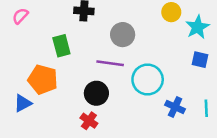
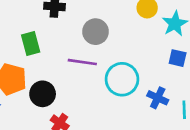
black circle: (96, 93) -> (43, 94), moved
blue cross: (175, 107) -> (158, 98), moved

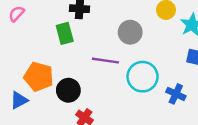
gray circle: (96, 32) -> (130, 32), moved
green rectangle: (31, 44) -> (65, 33), moved

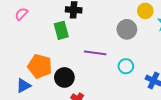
gray circle: (130, 32) -> (127, 29), moved
cyan circle: (143, 77) -> (126, 66), size x0.6

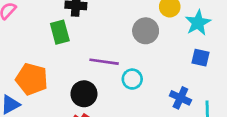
cyan circle: (126, 66) -> (132, 79), moved
black circle: (64, 77) -> (84, 94), moved

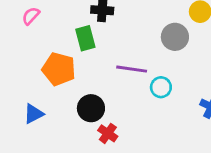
orange pentagon: (32, 79) -> (59, 69), moved
black circle: (84, 94) -> (91, 108), moved

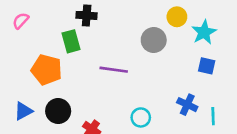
cyan circle: (161, 87) -> (141, 117), moved
black circle: (91, 108) -> (58, 111), moved

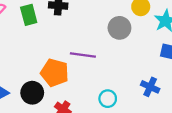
green rectangle: (71, 41) -> (29, 15), moved
orange pentagon: (47, 70) -> (55, 73), moved

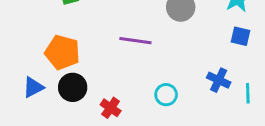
orange pentagon: (55, 73) -> (62, 52), moved

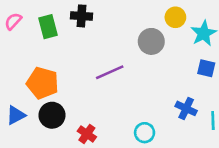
purple line: (135, 41) -> (110, 72), turned -32
cyan circle: (166, 95) -> (145, 133), moved

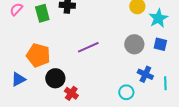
gray circle: (151, 41) -> (134, 44), moved
black circle: (52, 115) -> (55, 78), moved
cyan circle: (145, 133) -> (126, 92), moved

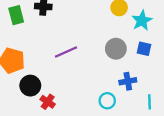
blue cross: (145, 74) -> (128, 81), turned -35
cyan line: (165, 83) -> (149, 102), moved

